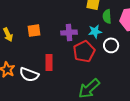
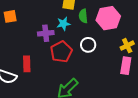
orange square: (34, 31) -> (10, 16), moved
cyan star: (95, 31) -> (63, 24), moved

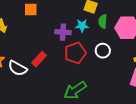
red rectangle: (27, 64) -> (39, 59), turned 35

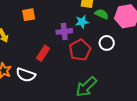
green semicircle: (103, 21) -> (102, 14), turned 120
red rectangle: (39, 59) -> (43, 53), moved

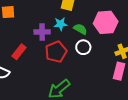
green semicircle: (102, 14) -> (80, 29), moved

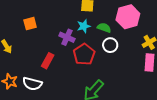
purple cross: (42, 32) -> (67, 37), turned 35

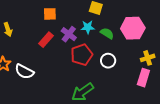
orange square: (30, 24) -> (50, 14), moved
white circle: (110, 45) -> (108, 61), moved
red rectangle: (48, 61) -> (46, 40), moved

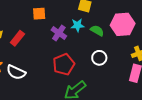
red rectangle: (46, 40) -> (17, 38), moved
red pentagon: (82, 55) -> (64, 64), moved

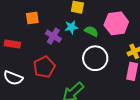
red rectangle: (17, 38) -> (12, 44), turned 63
white circle: (99, 58) -> (95, 58), size x1.6
red pentagon: (64, 64) -> (44, 67), moved

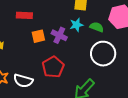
orange square: (32, 18) -> (38, 36), moved
red rectangle: (12, 44) -> (24, 15), moved

